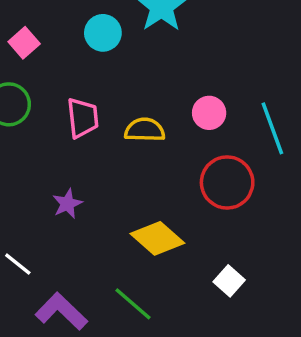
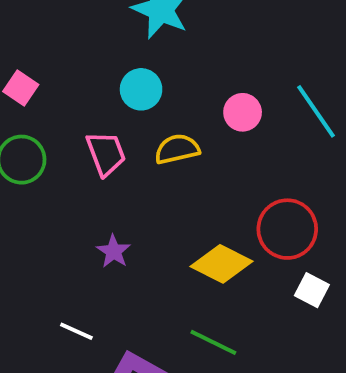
cyan circle: (103, 33) -> (141, 89), moved
red circle: (227, 182) -> (287, 229), moved

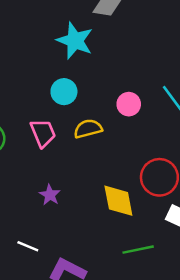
yellow diamond: (222, 264) -> (118, 201), turned 54
green line: (213, 342) -> (138, 250), moved, turned -36

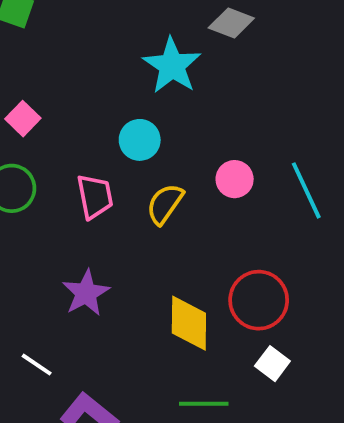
yellow semicircle: (88, 129) -> (165, 204), turned -52
purple star: (50, 195) -> (86, 293), size x1.4

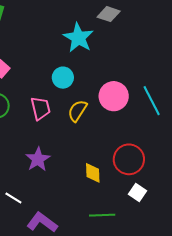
pink circle: (235, 179) -> (114, 96), size x1.5
yellow diamond: (189, 323) -> (93, 173), size x0.7

